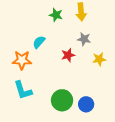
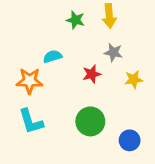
cyan semicircle: (39, 42) -> (52, 56), turned 32
green circle: (62, 100) -> (90, 121), moved
blue circle: (86, 104) -> (130, 140), moved

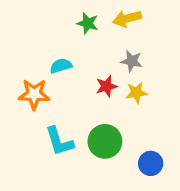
yellow arrow: (109, 16) -> (127, 19), turned 80
yellow star: (134, 79) -> (136, 93), moved
cyan L-shape: (31, 121) -> (59, 141), moved

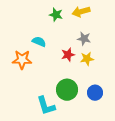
cyan semicircle: (61, 66) -> (39, 42), turned 40
cyan L-shape: (59, 141) -> (46, 106), moved
blue circle: (151, 163) -> (95, 93), moved

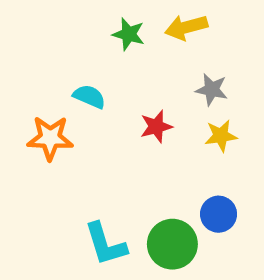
gray star: (84, 39) -> (212, 90), moved
yellow star: (87, 59) -> (221, 136), moved
green circle: (67, 90) -> (172, 244), moved

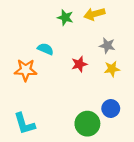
cyan L-shape: (105, 244) -> (24, 124), moved

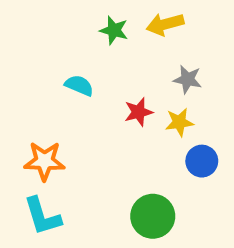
yellow star: (112, 69) -> (179, 122), moved
orange star: (26, 70) -> (44, 161), moved
blue circle: (111, 108) -> (202, 161), moved

